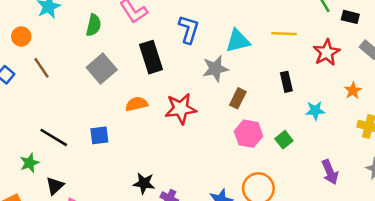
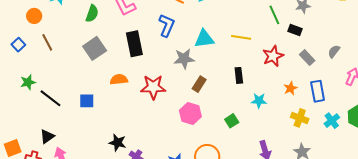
pink hexagon: (249, 134) -> (190, 114), moved
green star: (30, 163) -> (28, 82), moved

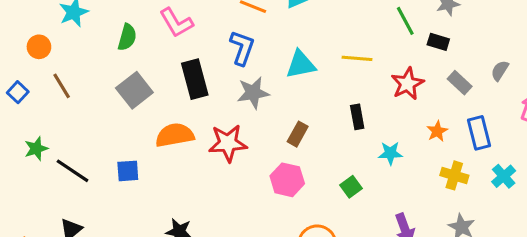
gray star: (184, 59) -> (253, 93), moved
orange semicircle: (119, 79) -> (175, 135), size x1.4

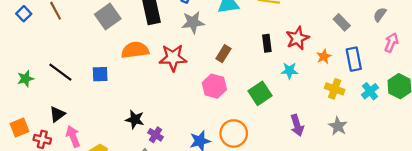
gray semicircle: (500, 71) -> (380, 15), moved
red star: (407, 84) -> (297, 38), moved
green star: (36, 149) -> (25, 79), moved
green square: (351, 187) -> (260, 93), size x1.5

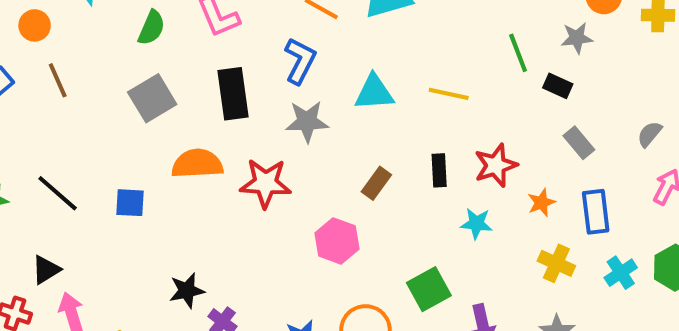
brown rectangle: (223, 54) -> (376, 183), moved
green square: (260, 93) -> (429, 289), moved
black star: (135, 119) -> (187, 291), turned -30

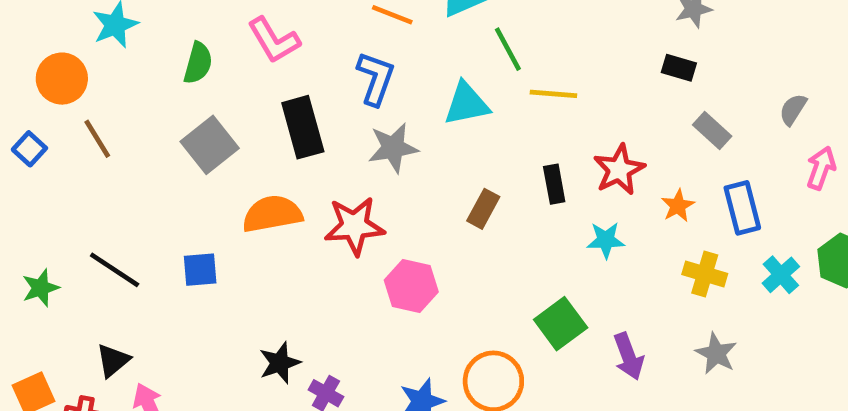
orange circle: (35, 25) -> (62, 79), size x1.4
green line: (518, 53) -> (508, 49), moved
pink hexagon: (337, 241) -> (411, 286), moved

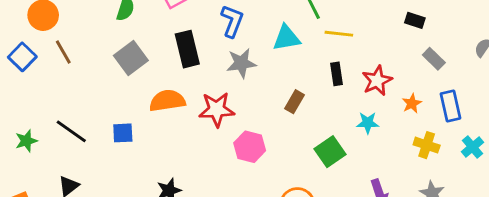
blue square: (29, 149) -> (22, 57), size x1.4
black rectangle: (554, 184) -> (336, 74), moved
green square: (561, 324) -> (330, 152), moved

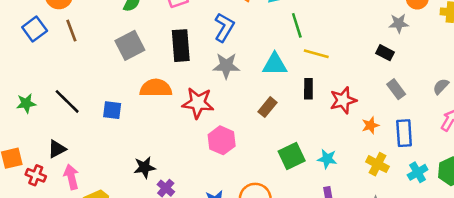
cyan triangle: (286, 38) -> (275, 64), moved
cyan star: (368, 123) -> (327, 159), moved

